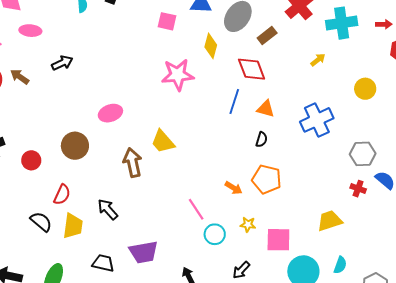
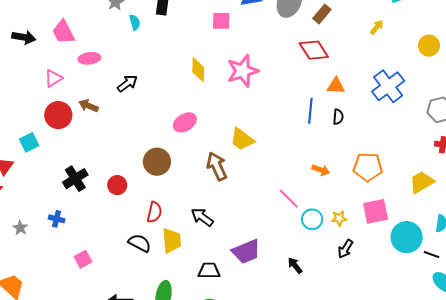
yellow diamond: (211, 46) -> (198, 70), moved
blue line: (234, 102) -> (310, 111), moved
orange pentagon: (267, 179) -> (368, 167), moved
yellow star: (248, 225) -> (339, 218), moved

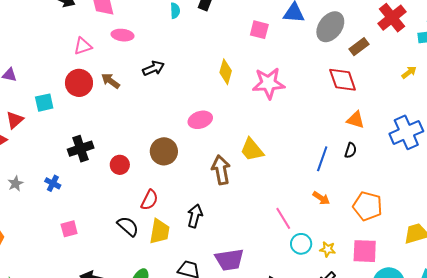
blue line: (310, 111) -> (322, 159), moved
black arrow: (202, 217) -> (195, 216), turned 55

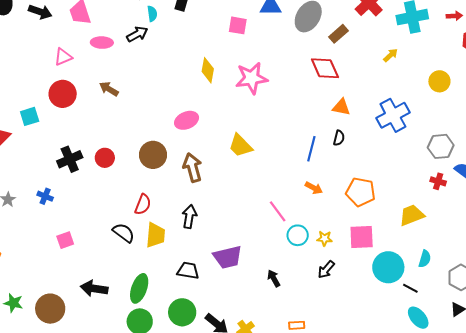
black arrow: (153, 68) -> (137, 34), moved
brown arrow: (111, 81) -> (109, 89), moved
red circle: (120, 165) -> (105, 158), moved
brown arrow: (221, 170) -> (192, 168), moved

